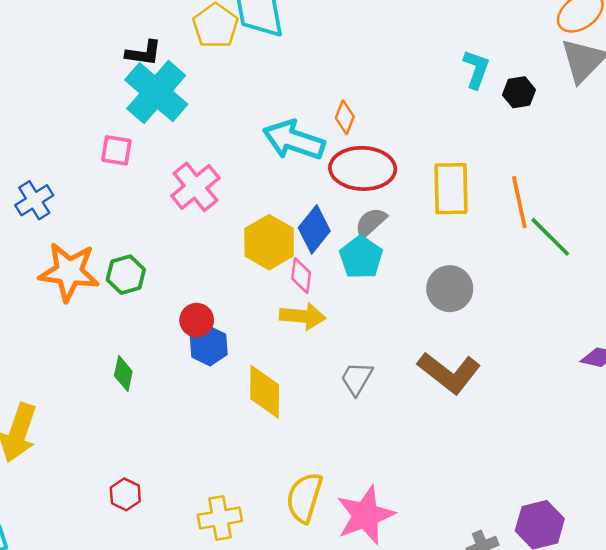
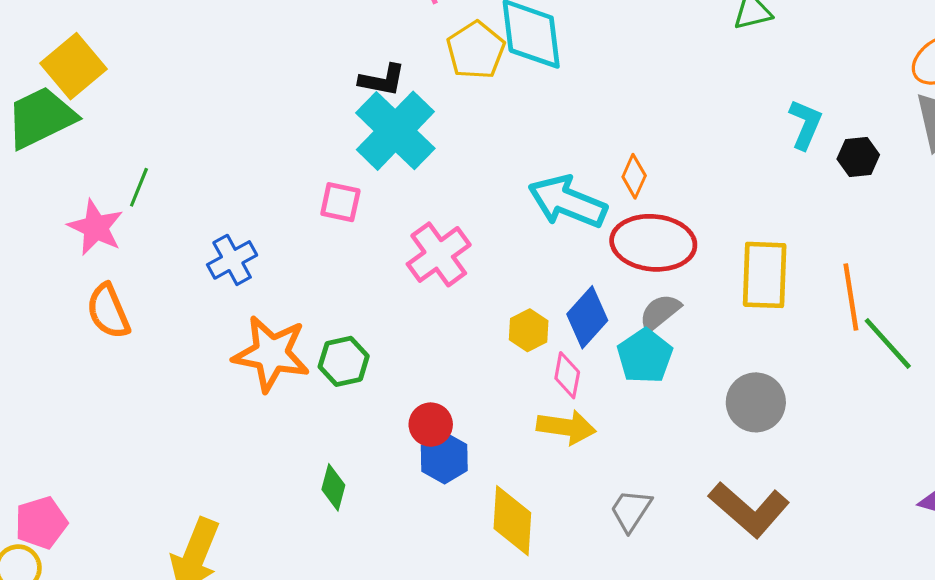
yellow hexagon: (269, 242) -> (529, 330), size x0.6

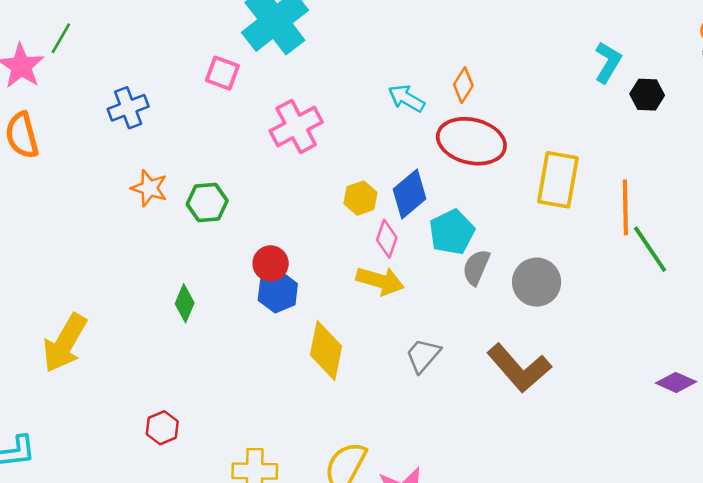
cyan arrow: (567, 202) -> (406, 98), size x0.6
gray semicircle: (660, 312) -> (476, 267), moved, turned -36
orange star: (271, 354) -> (149, 188), size x0.6

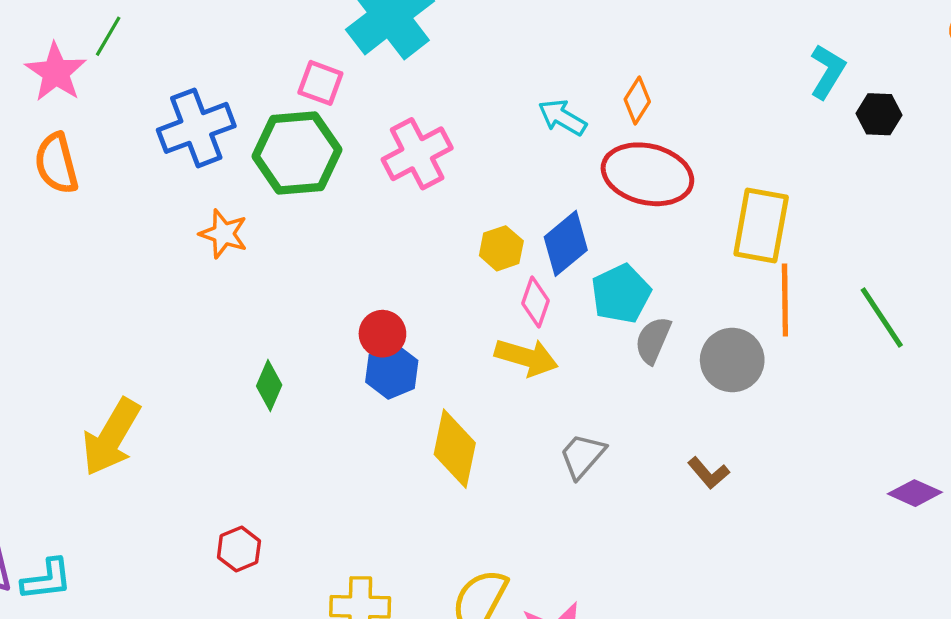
blue cross: (128, 108) -> (196, 128), size x1.4
green hexagon: (207, 202) -> (297, 153), moved, size x1.6
orange line: (625, 207) -> (785, 300), moved
brown L-shape: (519, 368) -> (709, 473), size x0.5

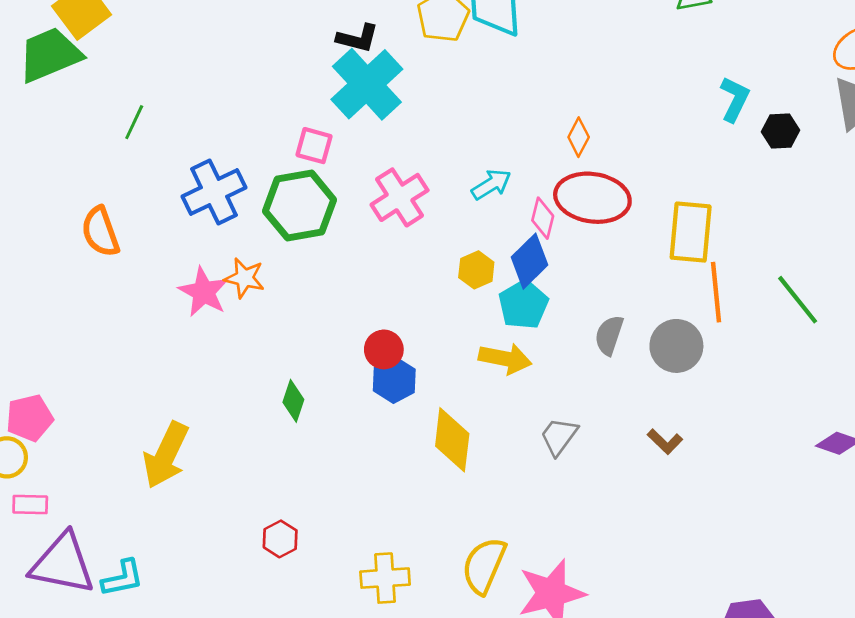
pink star: (56, 72) -> (204, 292), moved
cyan arrow: (562, 117) -> (491, 184), moved, turned 123
cyan pentagon: (621, 294) -> (523, 305), moved
pink diamond: (535, 302) -> (543, 218), moved

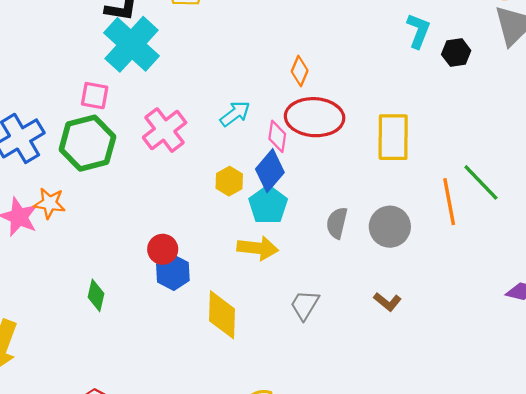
orange line: (716, 292) -> (449, 202), moved

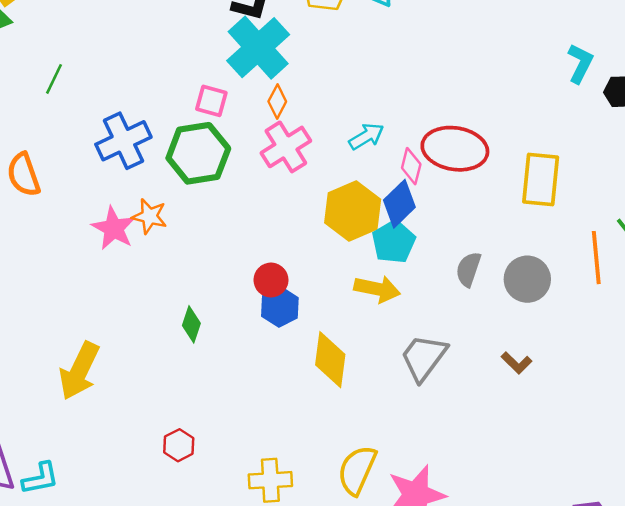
orange diamond: (300, 71) -> (277, 101), moved
yellow hexagon: (229, 181) -> (353, 211), size x1.8
gray trapezoid: (305, 305) -> (424, 358), size x1.4

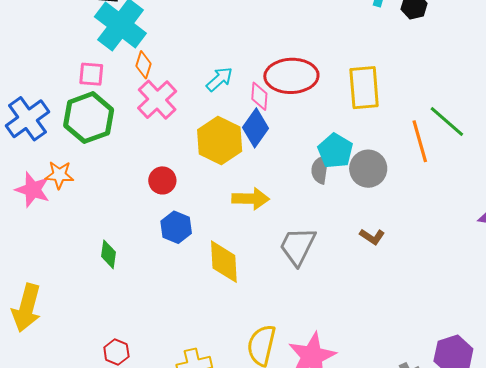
cyan pentagon: (394, 242) -> (335, 151), moved
red circle: (271, 280) -> (162, 180), moved

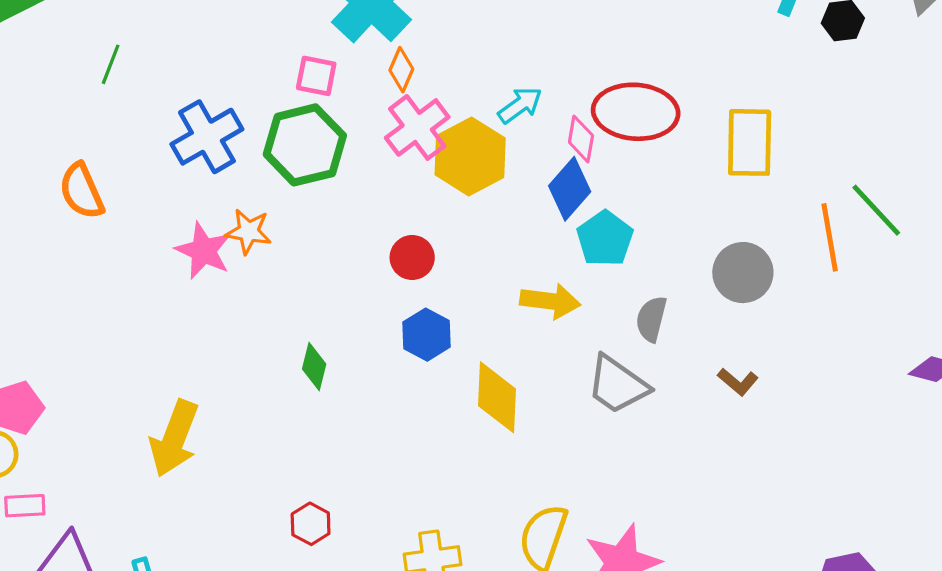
yellow hexagon: (220, 140) -> (470, 156), moved
cyan pentagon: (335, 151) -> (605, 239), moved
gray semicircle: (320, 169) -> (651, 319), moved
gray trapezoid: (298, 246) -> (617, 385), turned -87

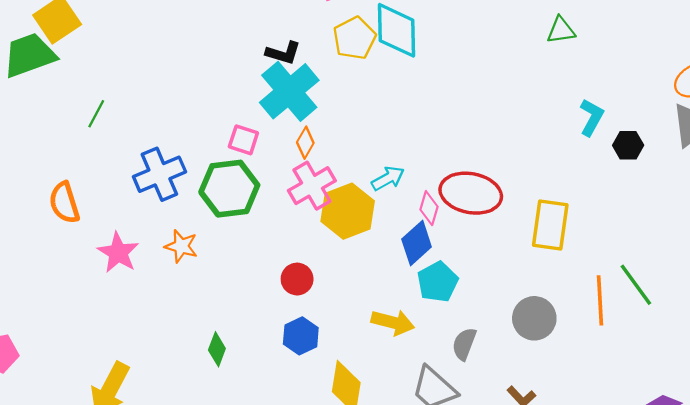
pink star: (203, 251) -> (118, 253), moved

